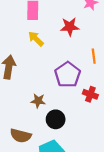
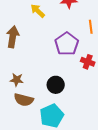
brown star: (38, 101) -> (17, 80), moved

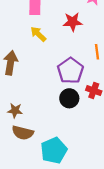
black circle: (56, 85) -> (69, 98), moved

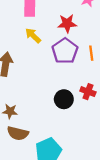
purple pentagon: (70, 71) -> (65, 51), moved

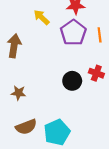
brown semicircle: (18, 133) -> (26, 127), moved, turned -35

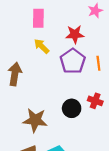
brown star: (18, 93) -> (35, 120), moved, size x1.6

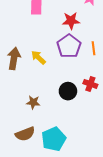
yellow arrow: (42, 46) -> (38, 57), moved
brown star: (35, 120) -> (33, 102), size x0.6

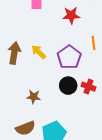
purple pentagon: (69, 46) -> (69, 57), moved
red cross: (90, 84) -> (88, 87), moved

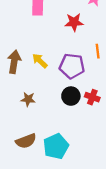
purple pentagon: (69, 57) -> (72, 66), turned -30
brown star: (34, 97) -> (28, 99), moved

